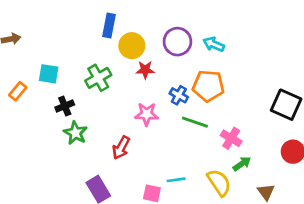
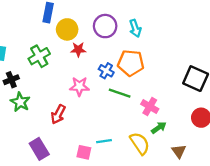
cyan arrow: (214, 44) -> (135, 28), turned -132

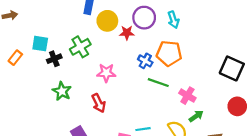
red star: (78, 50) -> (127, 33), moved
black cross: (11, 80) -> (54, 59), moved
pink star: (79, 86) -> (106, 73), moved
red arrow: (58, 114) -> (99, 103), turned -54

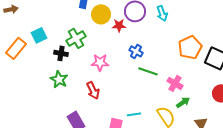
cyan square: (40, 44) -> (39, 35), turned -35
orange pentagon: (169, 53) -> (190, 47), moved, turned -30
orange rectangle: (15, 58) -> (16, 48), size x1.5
black cross: (54, 59) -> (61, 53), moved, turned 32

